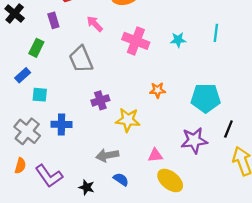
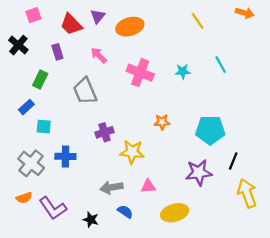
cyan line: (216, 33) -> (221, 65), turned -36
pink triangle: (155, 155) -> (148, 186), moved
orange semicircle: (20, 166) -> (24, 198), turned 56
yellow ellipse: (170, 180) -> (175, 213), turned -55

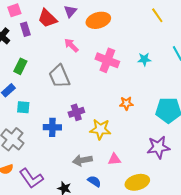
purple rectangle: (57, 52) -> (25, 29), moved
blue cross: (65, 156) -> (52, 127), moved

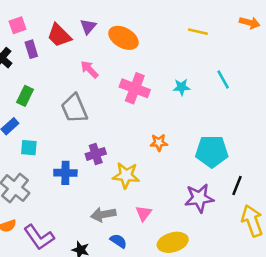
yellow line: (157, 15) -> (198, 32), turned -42
orange ellipse: (98, 20) -> (123, 38), turned 45
pink triangle: (114, 159) -> (144, 213), turned -48

